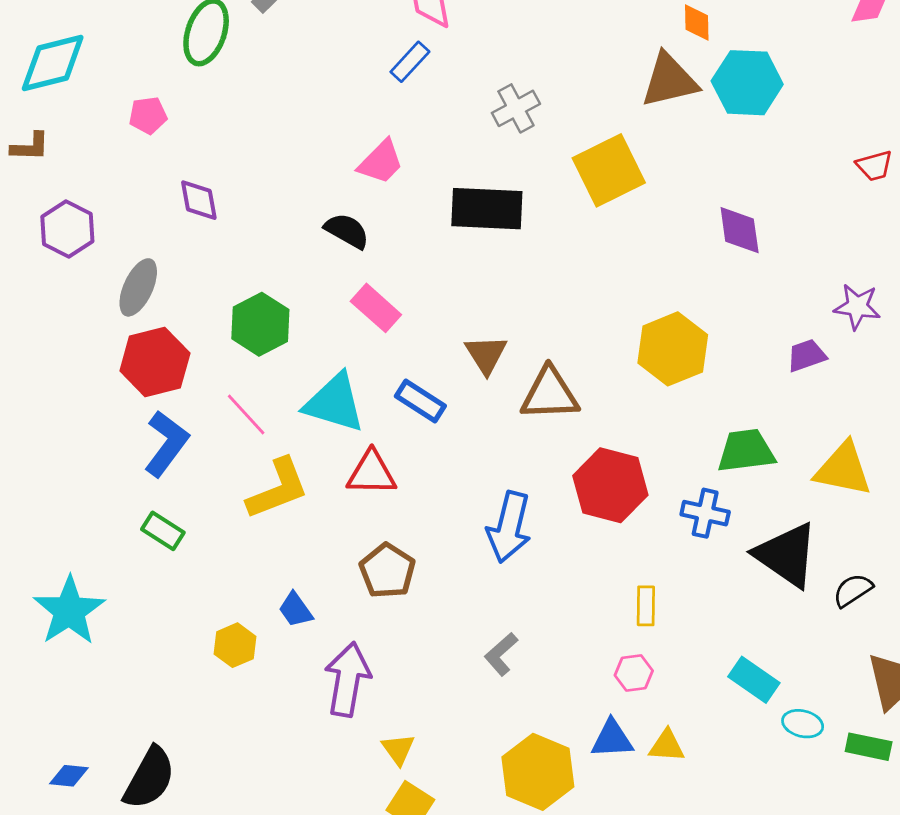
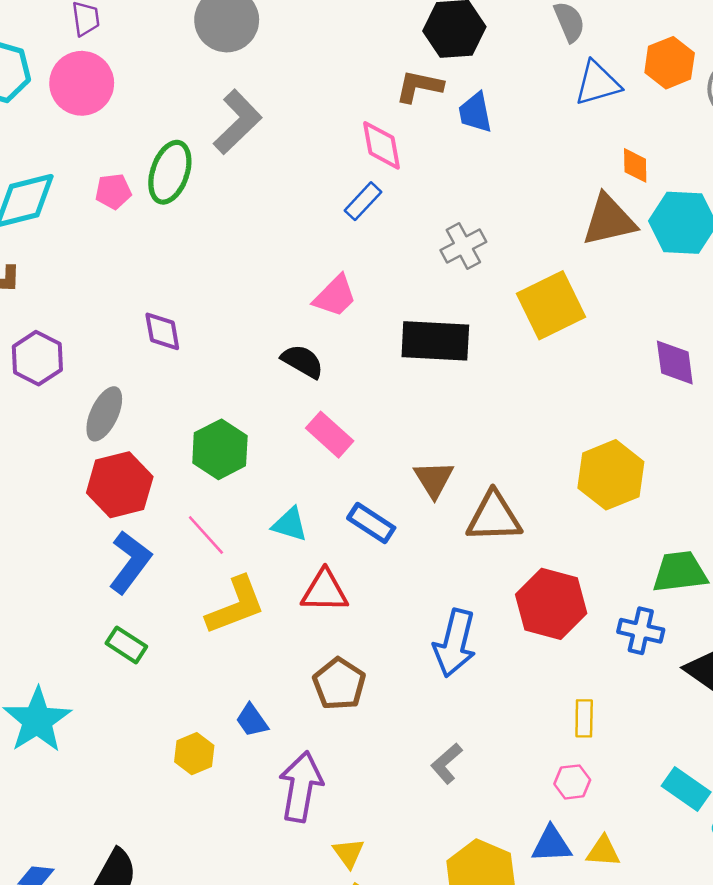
pink pentagon: (148, 115) -> (113, 191), moved
cyan triangle: (334, 403) -> (290, 524), size x0.6

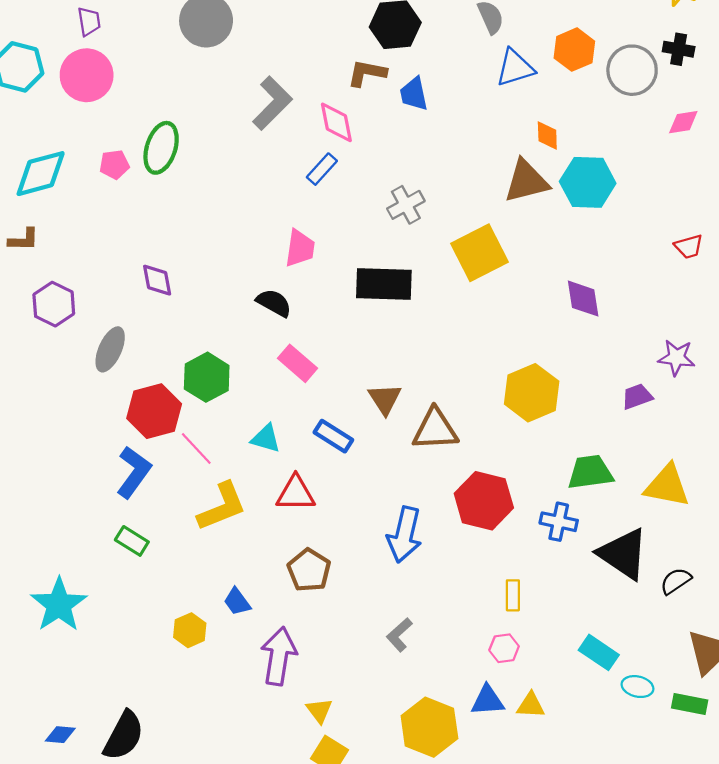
gray L-shape: (238, 122) -> (272, 103), moved
pink trapezoid: (335, 296) -> (300, 248), turned -36
red hexagon: (120, 485) -> (154, 411), moved

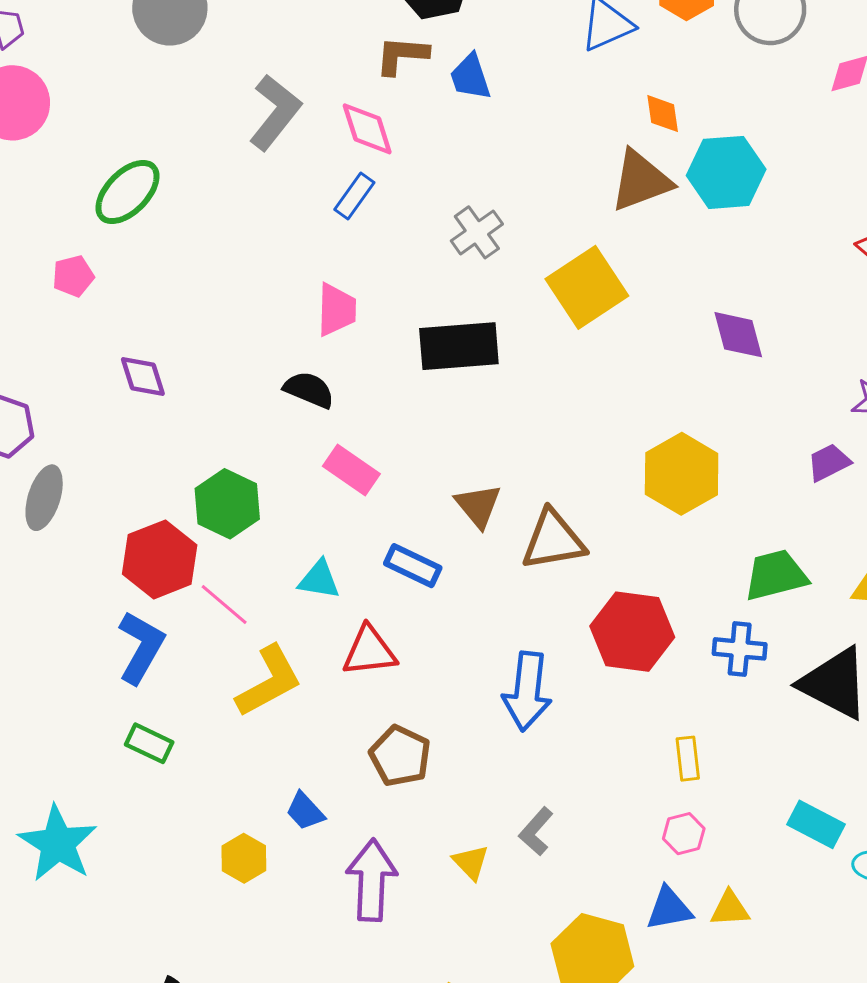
green ellipse: (161, 148) -> (128, 192), turned 33
pink pentagon: (114, 165) -> (73, 276), moved
gray ellipse: (110, 349) -> (44, 498), moved
yellow triangle: (319, 711) -> (471, 862), moved

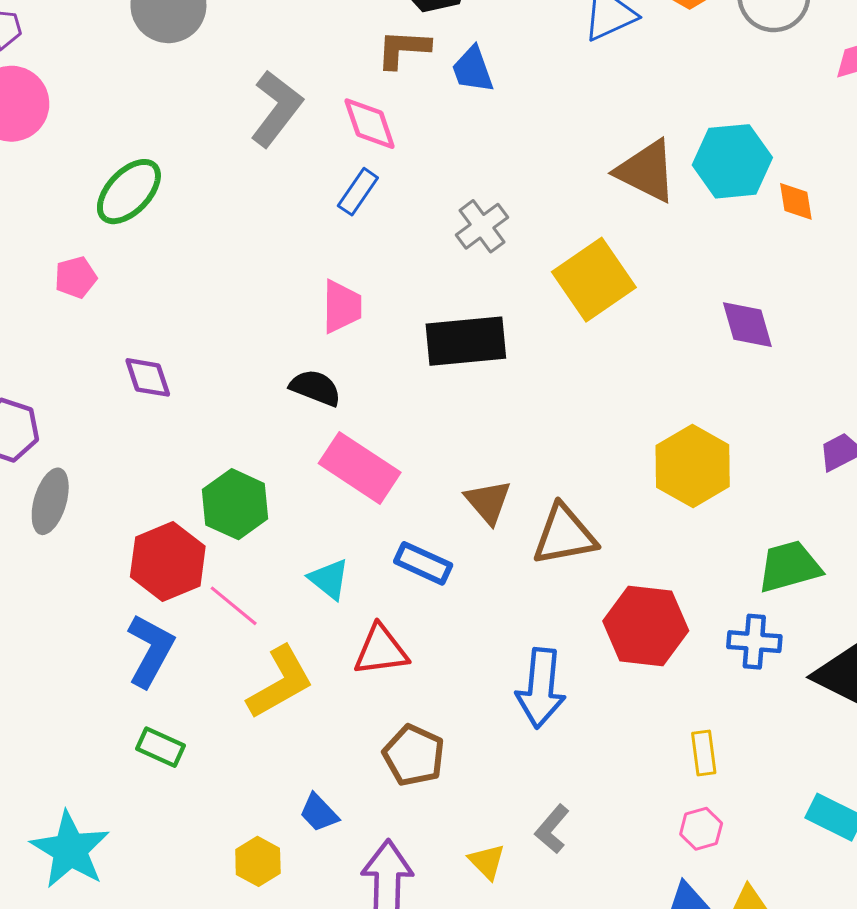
orange diamond: (663, 114) -> (796, 201), moved
brown triangle: (641, 181) -> (646, 171), turned 48
pink rectangle: (351, 470) -> (360, 468), size x1.4
cyan triangle: (319, 580) -> (329, 579), turned 30

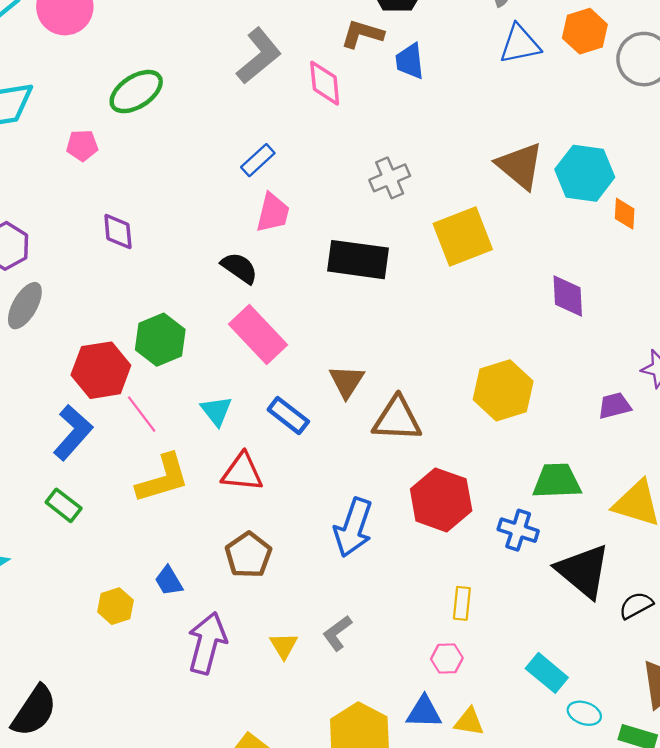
blue rectangle: (358, 192) -> (258, 160), moved

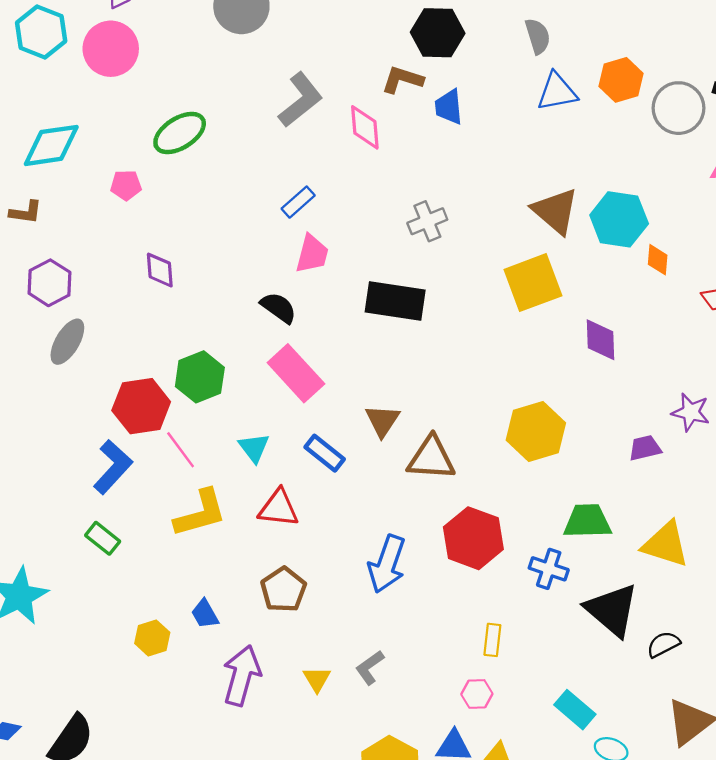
yellow square: (463, 236) -> (533, 283), moved

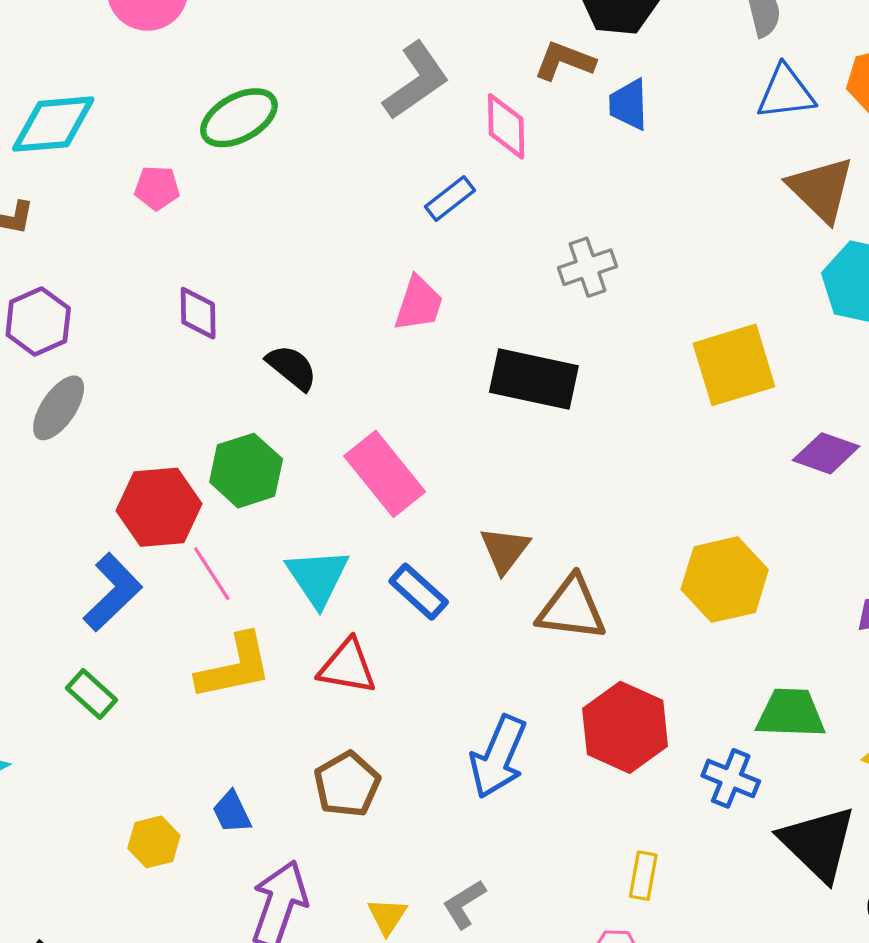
blue rectangle: (298, 202) -> (450, 199), moved
brown triangle: (555, 211) -> (821, 189), moved
black semicircle: (279, 308) -> (292, 367), moved
purple diamond: (601, 340) -> (826, 453), turned -72
cyan triangle: (254, 448) -> (318, 577), size x1.4

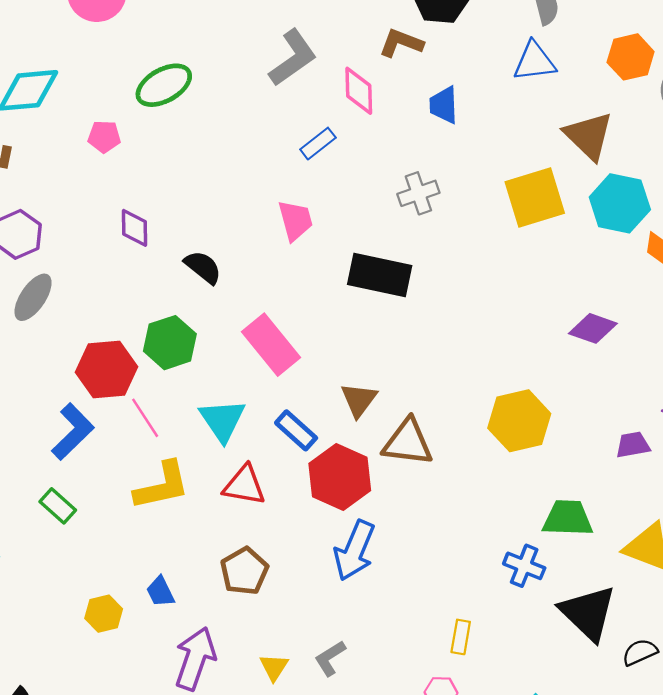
blue triangle: (786, 92) -> (535, 62), moved
blue trapezoid: (629, 104) -> (444, 105), moved
pink trapezoid: (419, 304) -> (295, 220), turned -33
yellow square: (734, 365) -> (535, 198), moved
red hexagon: (625, 727) -> (340, 477), moved

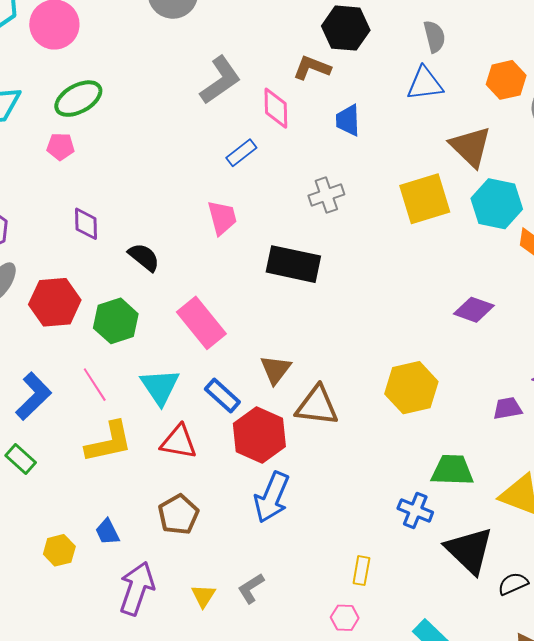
green ellipse: (164, 85) -> (78, 99), moved
red hexagon: (106, 370) -> (55, 302), moved

